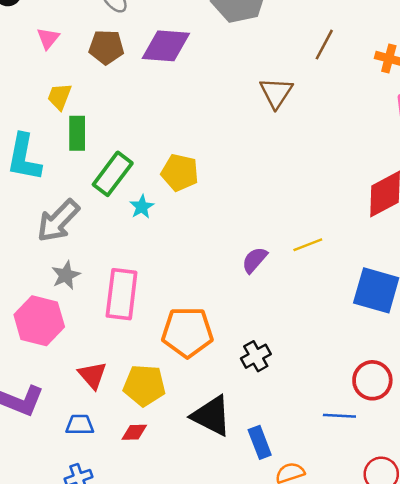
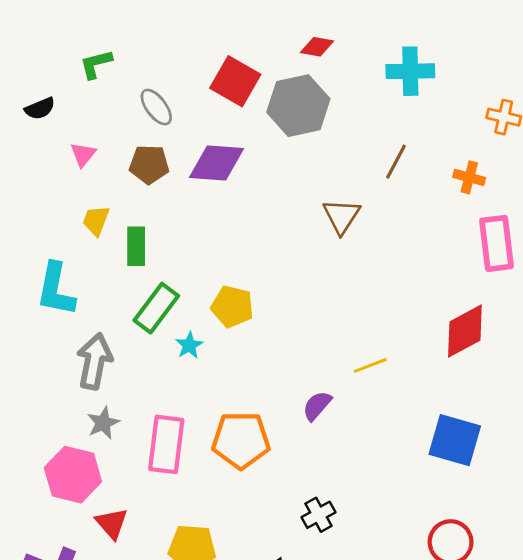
green rectangle: (77, 133) -> (136, 246), moved
gray arrow: (58, 221) -> (94, 361), turned 147
yellow line: (308, 245) -> (370, 365), moved
orange pentagon: (187, 332) -> (241, 440), moved
red triangle: (92, 375) -> (112, 523), moved

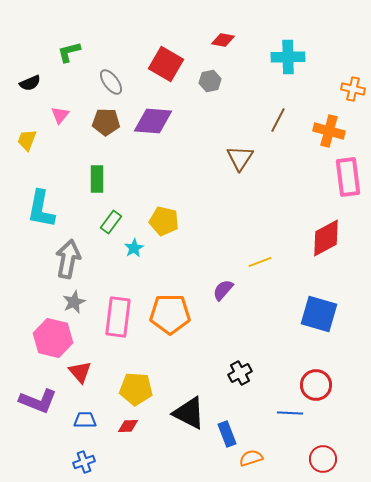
gray hexagon: (298, 106) -> (210, 81), size x0.5
orange cross: (469, 177) -> (329, 131), size x1.4
yellow trapezoid: (96, 220) -> (27, 140), moved
green rectangle: (156, 308) -> (111, 222), size x0.7
black cross: (318, 515) -> (240, 373), moved

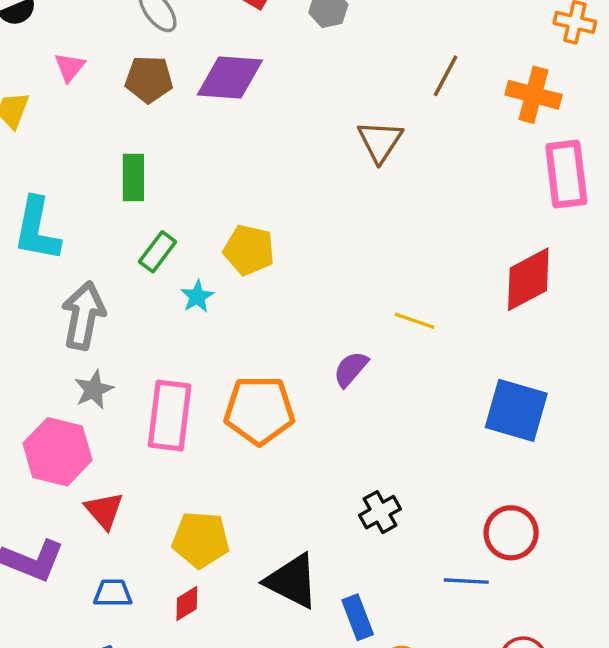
yellow line: (260, 262) -> (415, 321), turned 40
red diamond: (128, 426) -> (187, 603), turned -30

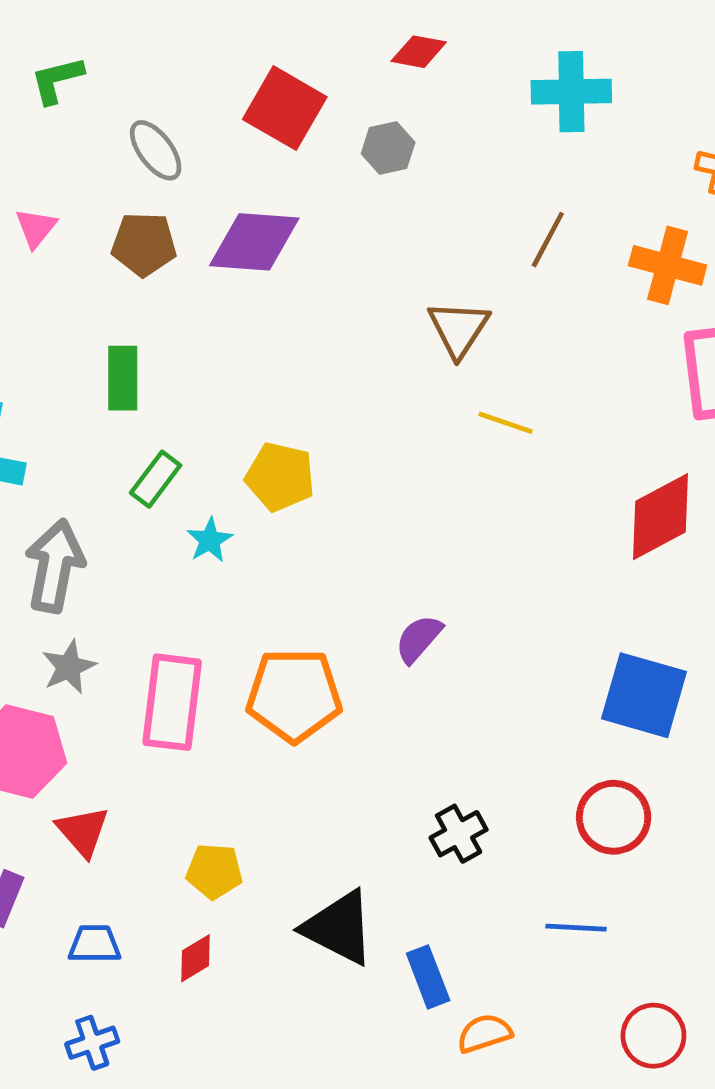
yellow line: (415, 321) -> (506, 423), moved
red circle: (511, 533) -> (614, 817), moved
yellow pentagon: (201, 540) -> (214, 871), size x0.7

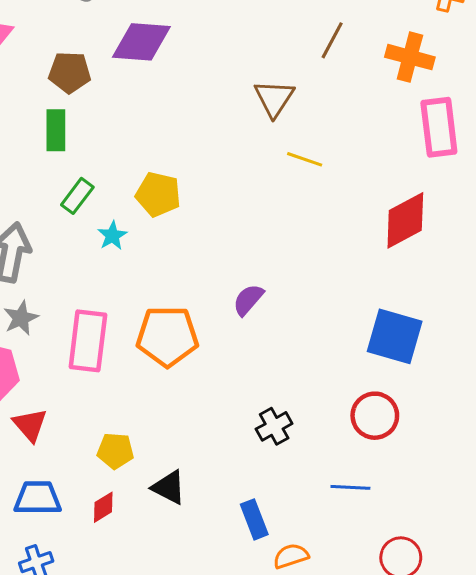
brown pentagon: (144, 244) -> (70, 72), moved
black triangle: (339, 928) -> (169, 487), moved, size x0.7
blue trapezoid: (95, 944) -> (38, 498), size x1.4

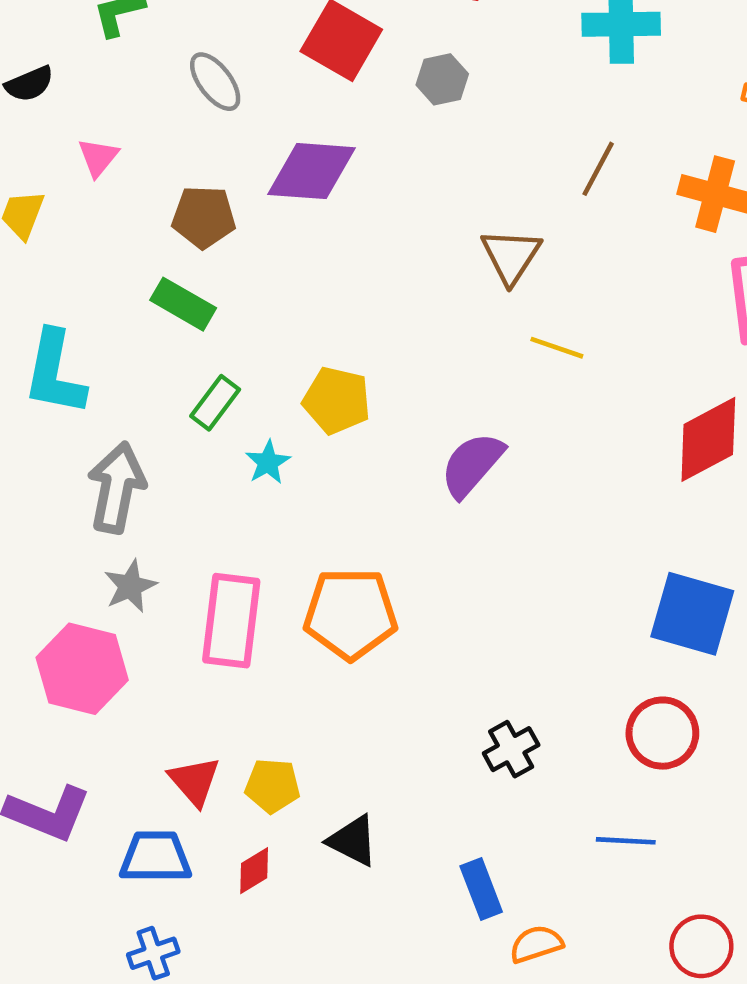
green rectangle: (56, 130) -> (183, 304), turned -60
purple semicircle: (248, 300) -> (472, 465), moved, size x1.4
red triangle: (30, 425) -> (195, 781), moved

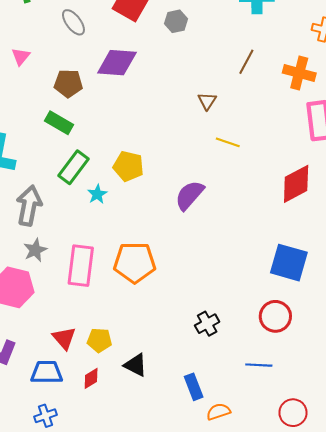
brown triangle: (511, 256) -> (207, 101), size x0.7
green rectangle: (215, 403) -> (73, 167), size x1.4

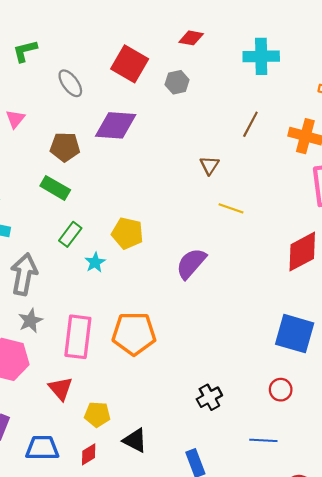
green rectangle: (73, 167) -> (70, 234), size x0.7
red circle: (275, 316) -> (281, 390), size x0.7
red triangle: (64, 338) -> (61, 389), moved

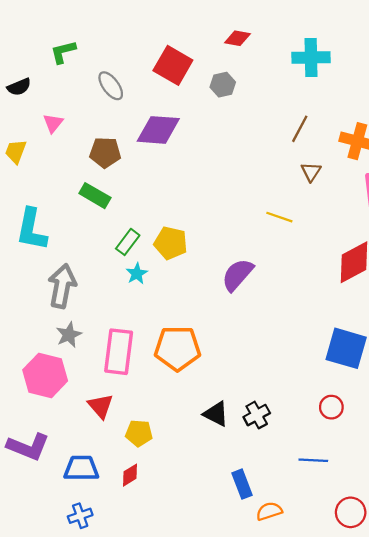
brown triangle: (209, 165) -> (311, 172), moved
green rectangle: (70, 234) -> (128, 242), moved
black triangle: (135, 440) -> (216, 414), moved

